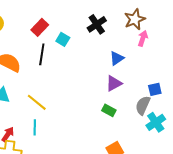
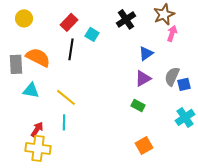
gray semicircle: (143, 105) -> (172, 76), moved

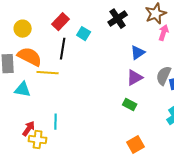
yellow circle: (24, 18) -> (23, 29), moved
yellow line: (66, 97) -> (48, 73), moved, turned -35
yellow cross: (38, 148) -> (38, 140), moved, size x0.7

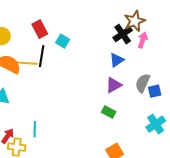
black cross: (118, 19) -> (123, 34), moved
red rectangle: (61, 22) -> (40, 29), turned -72
yellow line: (48, 73) -> (27, 63), moved

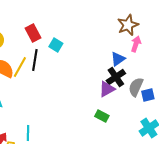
black cross: (123, 34) -> (116, 77), moved
blue triangle: (117, 60) -> (118, 59), moved
yellow line: (27, 63) -> (20, 67), turned -65

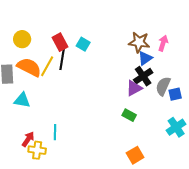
brown star: (128, 25) -> (139, 42), moved, turned 30
red rectangle: (33, 33) -> (60, 42), moved

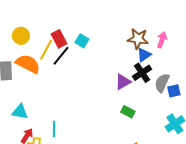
black line: (62, 59) -> (61, 56), turned 30
yellow line: (47, 66) -> (46, 50), moved
purple triangle: (134, 88) -> (123, 82), moved
cyan triangle: (22, 100) -> (20, 112), moved

